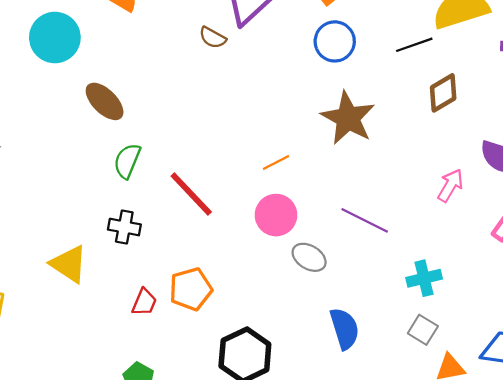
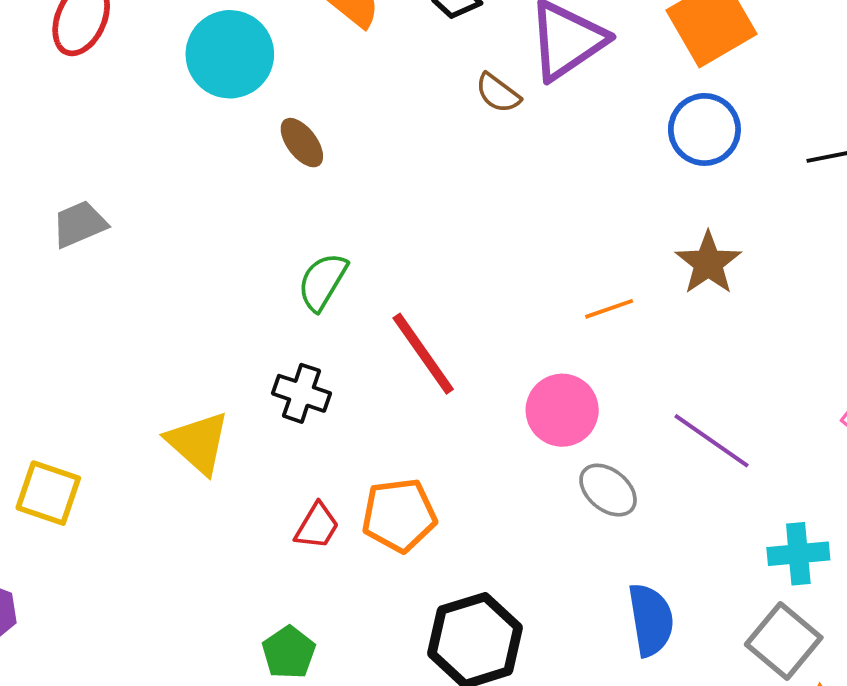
brown ellipse: (105, 101) -> (302, 143), moved, size x0.7
brown star: (348, 118) -> (708, 263), size x0.7
orange line: (276, 162) -> (609, 309), moved
gray square: (423, 330) -> (784, 641), size x1.4

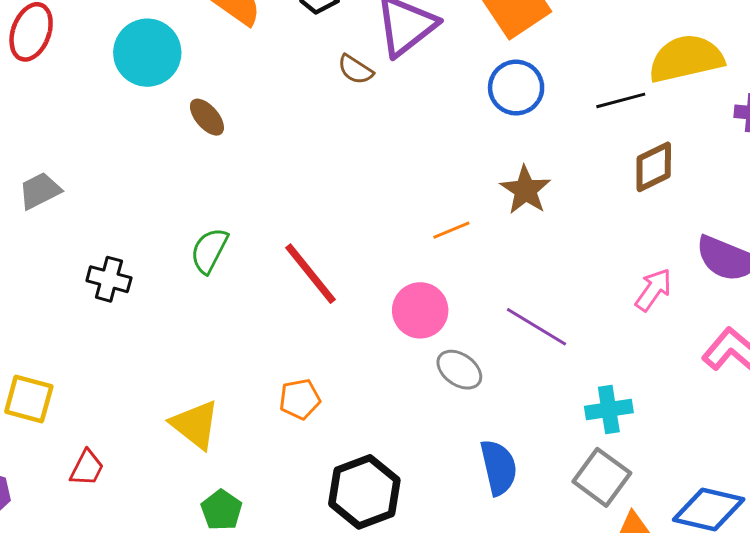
green semicircle: (322, 282) -> (209, 250), moved
black cross: (301, 393) -> (109, 279), moved
yellow triangle: (198, 443) -> (195, 425), moved
orange pentagon: (399, 515) -> (300, 399), size x0.7
red trapezoid: (317, 526) -> (87, 468), moved

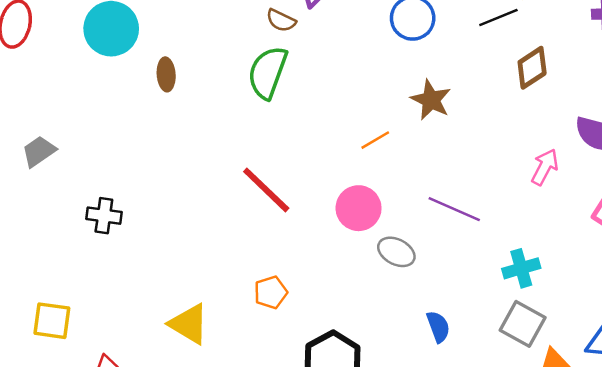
brown ellipse: (207, 117) -> (166, 74), turned 44
green semicircle: (209, 250) -> (268, 72), moved, size x1.4
blue semicircle: (499, 467) -> (438, 327), size x0.7

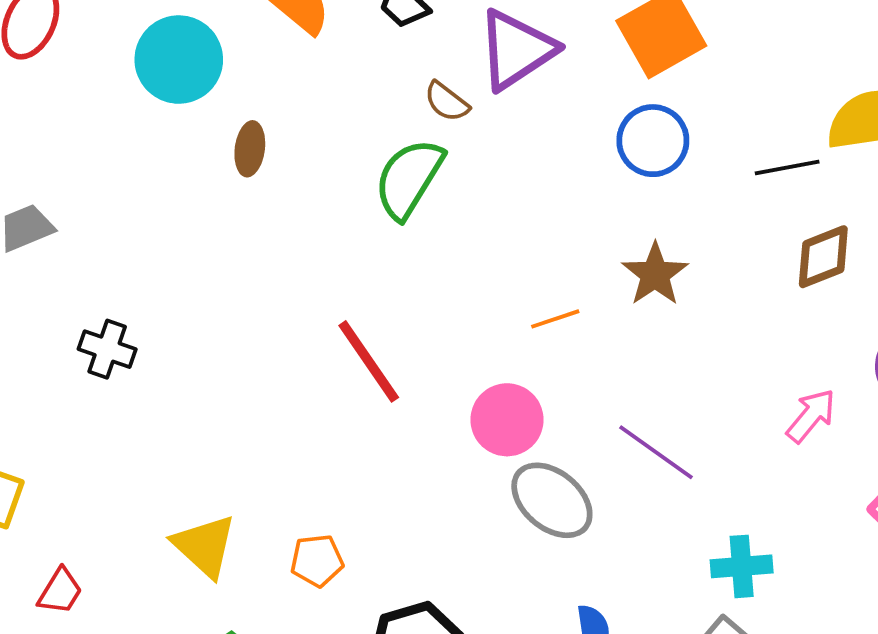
gray ellipse: (396, 252) -> (552, 500), size x1.4
orange pentagon: (271, 292) -> (317, 561), moved

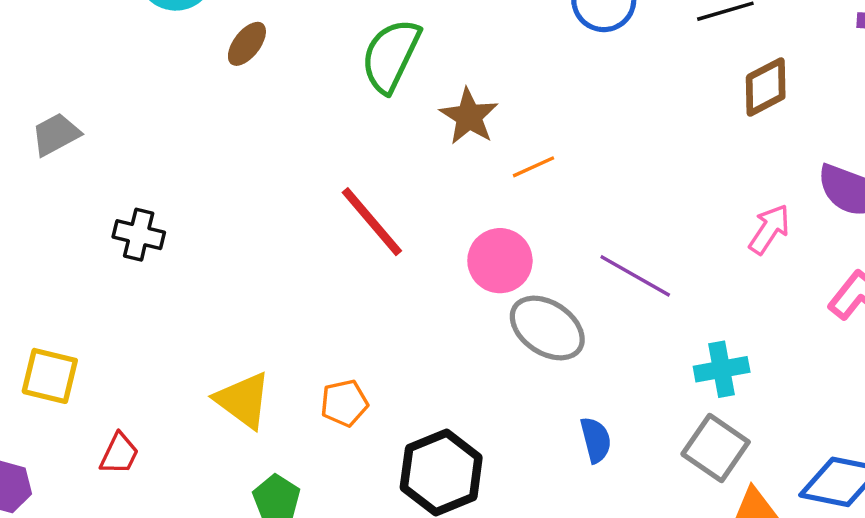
brown ellipse: (250, 149) -> (247, 44), turned 36
brown star: (655, 274) -> (469, 116), moved

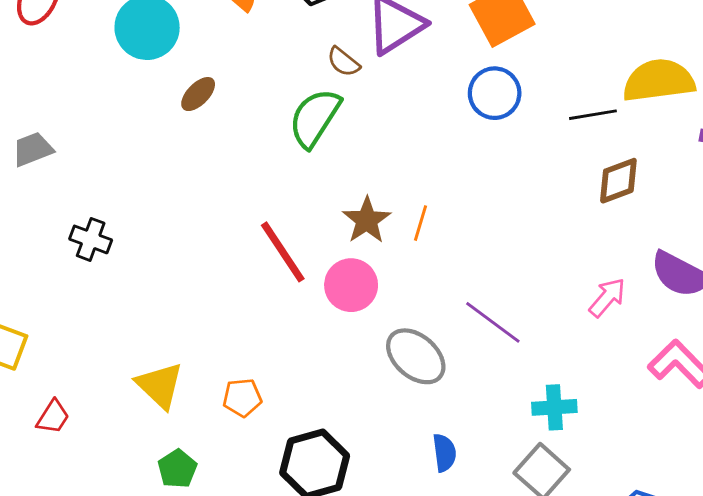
brown star: (469, 116) -> (367, 220), moved
orange line: (533, 167) -> (420, 223), turned -56
pink circle: (500, 261) -> (351, 285), moved

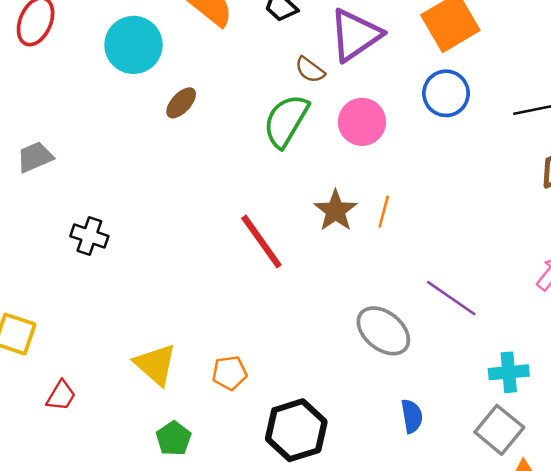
pink circle: (351, 285) -> (362, 122), moved

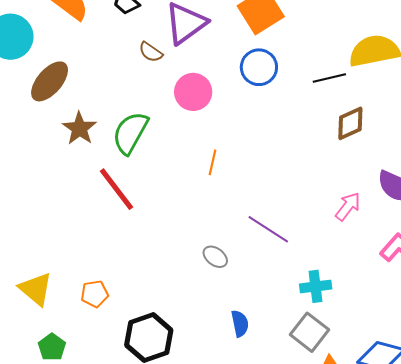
brown ellipse: (181, 103) -> (50, 81), size x1.6
green semicircle: (286, 121) -> (130, 133), moved
brown star: (336, 211) -> (79, 128), moved
gray ellipse: (383, 331) -> (215, 257), size x0.6

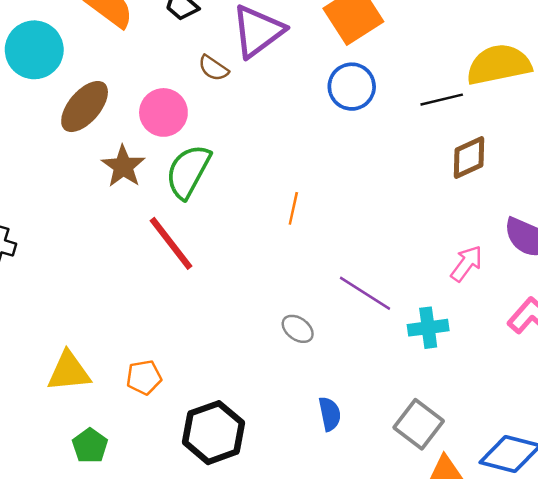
pink circle: (193, 92) -> (163, 112), moved
cyan cross: (316, 286) -> (428, 328), moved
yellow triangle: (36, 289) -> (69, 372), turned -45

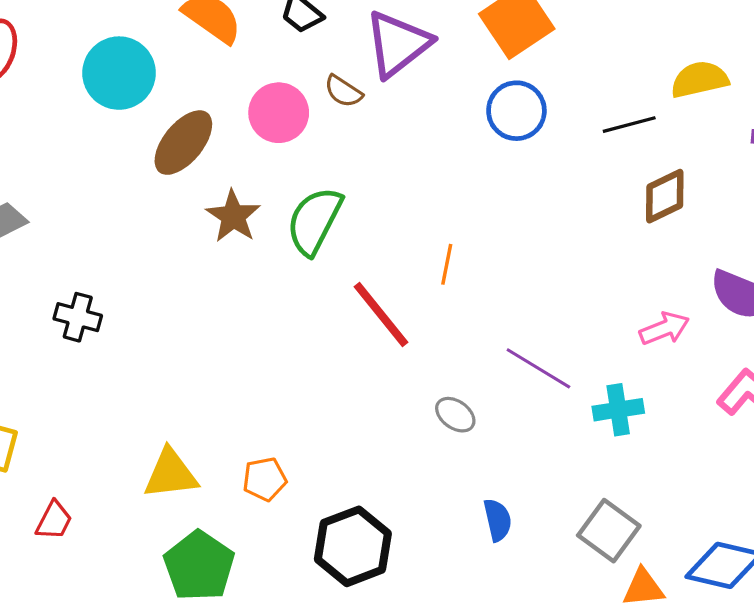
yellow semicircle: (499, 65) -> (700, 79), size x0.7
pink circle: (163, 112) -> (279, 113), moved
red line: (171, 243) -> (381, 314), moved
pink arrow: (466, 263) -> (664, 329), turned 33
green pentagon: (90, 446) -> (199, 566), size x1.6

